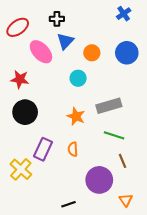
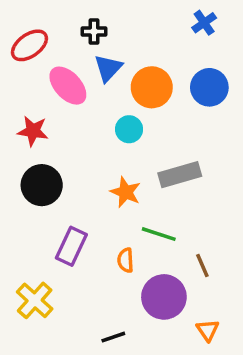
orange circle: (92, 53) -> (152, 87), size x1.5
green line: (114, 135) -> (159, 234), moved
orange semicircle: (73, 149) -> (126, 260), moved
yellow cross: (21, 169) -> (35, 300), moved

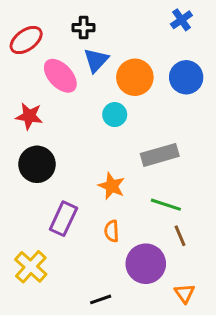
orange star: (126, 192) -> (112, 186), moved
green line: (159, 234) -> (166, 205), moved

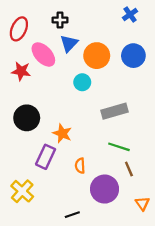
red ellipse: (26, 40) -> (19, 29), turned -30
red star: (29, 116) -> (21, 71), moved
orange star: (112, 186) -> (62, 133), moved
orange triangle: (185, 293) -> (142, 203), moved

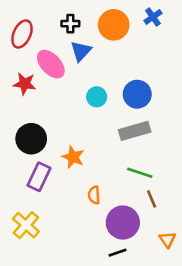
orange circle: (97, 56) -> (114, 25), moved
blue circle: (133, 56) -> (137, 94), moved
purple rectangle: (46, 157) -> (39, 177), moved
black line: (72, 215) -> (118, 253), moved

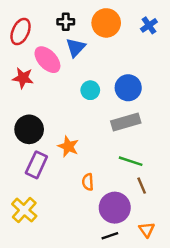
blue cross: (153, 17) -> (149, 25), moved
orange triangle: (167, 240) -> (147, 230), moved

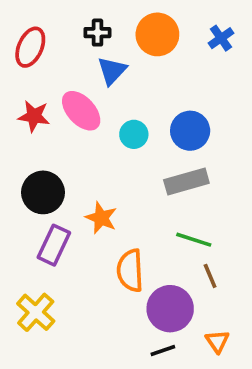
pink ellipse: (47, 60) -> (81, 111), moved
orange semicircle: (88, 182) -> (130, 271), size x1.6

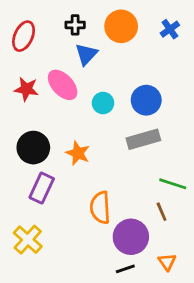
orange star: (101, 218) -> (78, 153), moved
green line: (194, 240) -> (173, 184), moved

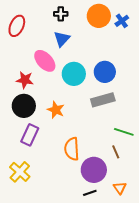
black cross: (75, 25) -> (61, 14), moved
orange circle: (121, 26) -> (99, 16), moved
red star: (26, 89) -> (25, 80), moved
cyan circle: (103, 103) -> (74, 74), size x1.5

